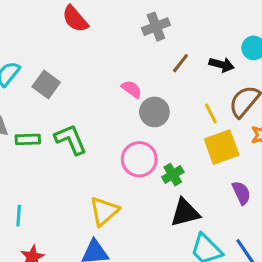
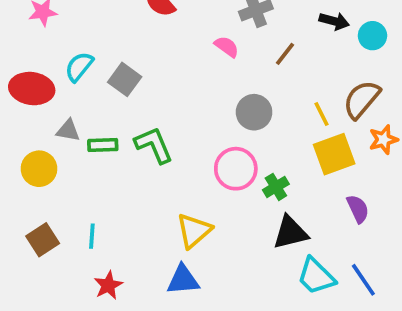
black arrow: (222, 65) -> (334, 21), moved
pink semicircle: (132, 89) -> (227, 47), moved

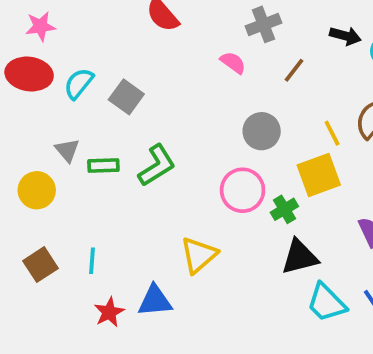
red ellipse: (32, 89) -> (29, 74), moved
gray triangle: (68, 130) -> (67, 150), turned 40
green L-shape: (154, 145) -> (157, 165), turned 81
yellow square: (334, 154) -> (319, 175), moved
blue triangle: (183, 280) -> (155, 301), moved

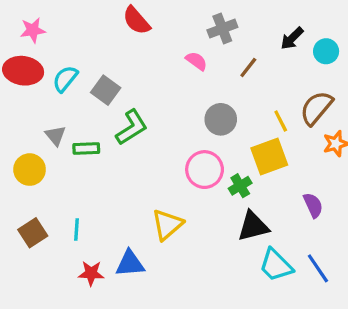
black arrow: (345, 36) -> (292, 38), turned 120
green L-shape: (157, 165) -> (132, 127), moved
red star: (109, 312) -> (91, 273), turned 30

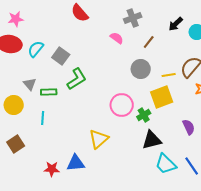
gray circle: (221, 119) -> (141, 69), moved
yellow line: (281, 121) -> (169, 75), turned -72
cyan line: (77, 229) -> (43, 118), moved

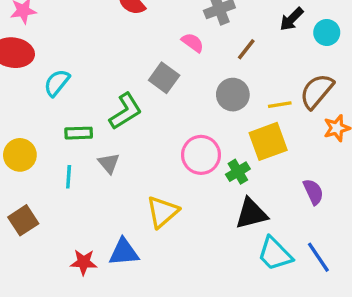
cyan semicircle: (36, 49) -> (57, 83), moved
gray square: (61, 56) -> (164, 78), moved
gray triangle: (30, 84) -> (109, 163), moved

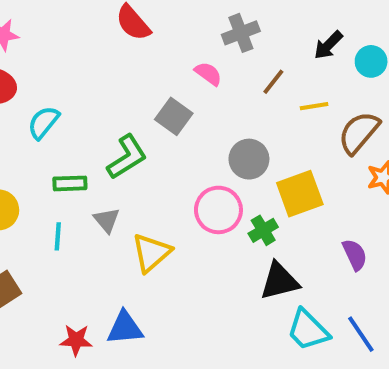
gray circle: (233, 95) -> (249, 159), moved
yellow line: (280, 105) -> (314, 106), moved
yellow triangle: (162, 212) -> (151, 253), moved

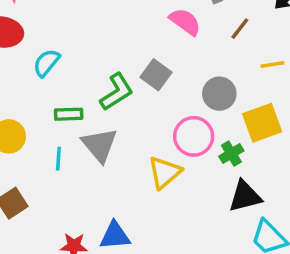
pink semicircle: (208, 74) -> (185, 22), size x1.4
yellow line: (314, 106) -> (272, 65), moved
gray square: (174, 116) -> (156, 75), moved
gray triangle: (107, 220) -> (100, 145), size x1.6
yellow triangle: (151, 253) -> (165, 172), moved

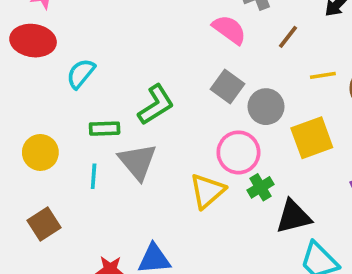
gray square: (156, 75) -> (227, 86), moved
green cross: (231, 154) -> (260, 187), moved

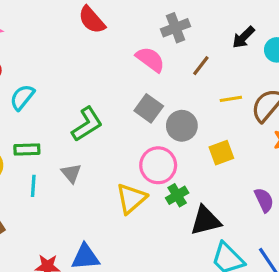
green rectangle: (105, 129) -> (27, 149), moved
yellow square: (312, 138) -> (221, 153), size x0.7
gray triangle: (138, 162) -> (71, 173), size x0.6

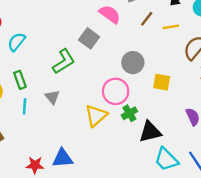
yellow line: (231, 99) -> (171, 27), moved
gray square: (149, 108) -> (89, 38), moved
green rectangle: (27, 149) -> (20, 80), turned 72
yellow square: (221, 153) -> (162, 82), turned 30

